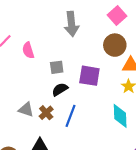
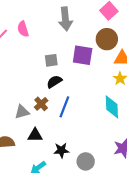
pink semicircle: (28, 50) -> (23, 29), moved
purple square: (89, 76) -> (83, 55), moved
gray triangle: (26, 110) -> (22, 112), moved, turned -35

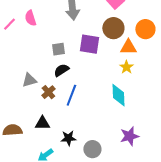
gray triangle: (22, 112) -> (29, 80), moved

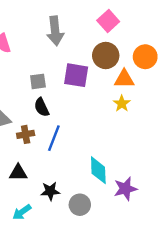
black semicircle: (61, 70) -> (42, 107), turned -84
brown cross: (48, 92) -> (26, 134), turned 32
cyan diamond: (118, 95) -> (98, 170), moved

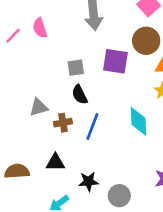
cyan diamond: (98, 170) -> (138, 121), moved

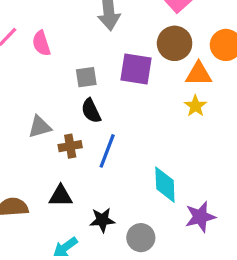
pink semicircle: (40, 28) -> (41, 43), moved
cyan diamond: (138, 121) -> (165, 185), moved

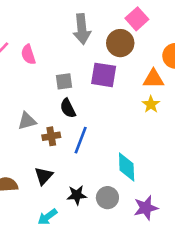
brown circle: (175, 43) -> (120, 43), moved
black triangle: (61, 196) -> (44, 176), turned -48
purple star: (200, 217) -> (146, 208), moved
gray circle: (141, 238) -> (107, 198), moved

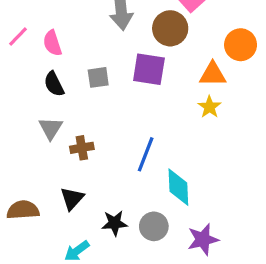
black semicircle: (68, 108) -> (54, 84), moved
gray triangle: (27, 121) -> (51, 128), turned -42
blue line: (81, 140) -> (146, 154), moved

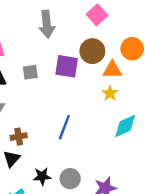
brown circle: (170, 28) -> (92, 51), moved
brown cross: (82, 148) -> (19, 137), moved
cyan diamond: (178, 187) -> (125, 126), moved, turned 68

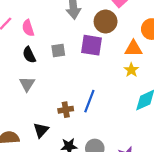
brown circle: (92, 51) -> (106, 22), moved
brown cross: (19, 137) -> (66, 110), moved

